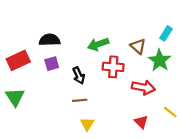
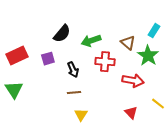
black semicircle: (50, 40) -> (62, 34), moved, turned 132

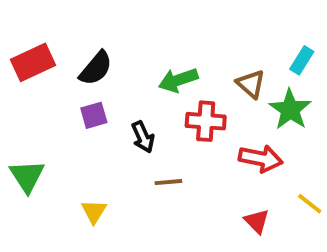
black semicircle: (62, 34) -> (96, 68), moved
red rectangle: (17, 56) -> (33, 62), moved
brown line: (74, 93) -> (168, 182), moved
yellow triangle: (81, 115) -> (94, 211), moved

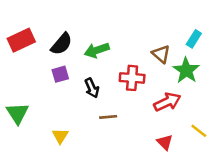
green arrow: (178, 80) -> (97, 50), moved
red arrow: (261, 159) -> (167, 102), turned -36

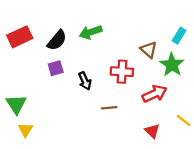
green arrow: (97, 50) -> (91, 32), moved
brown line: (108, 117) -> (109, 108), moved
yellow triangle: (60, 136) -> (26, 130), moved

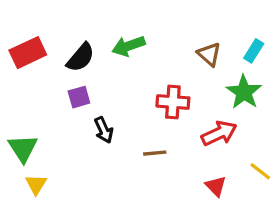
brown triangle: (149, 50) -> (209, 54), moved
black arrow: (85, 81) -> (104, 130), moved

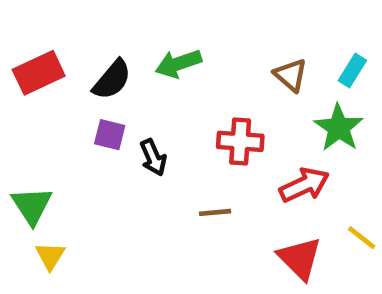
purple square: (79, 97) -> (110, 135), turned 30
black arrow: (104, 130) -> (153, 157), moved
red triangle: (216, 186) -> (300, 258), size x1.5

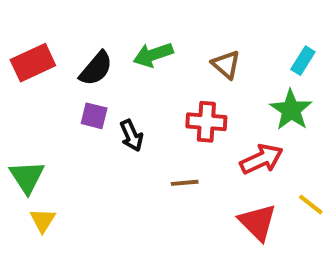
brown triangle: (291, 75) -> (226, 65), moved

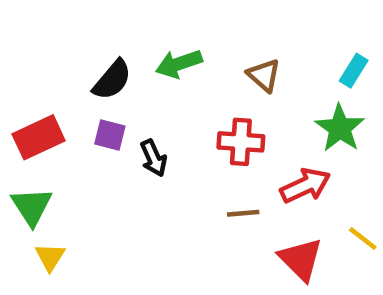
red rectangle: (33, 63) -> (39, 137), moved
brown line: (185, 183) -> (243, 213), moved

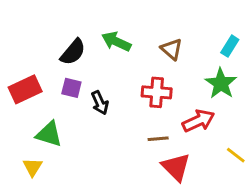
green arrow: (179, 64) -> (116, 42), turned 44
green triangle: (32, 206) -> (49, 134), moved, turned -40
red triangle: (301, 259) -> (176, 167), moved

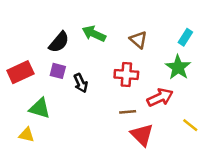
yellow triangle: (33, 167) -> (26, 135), turned -49

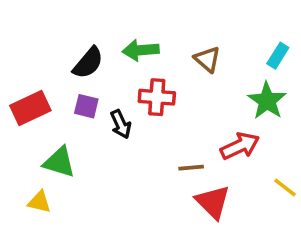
green arrow: (94, 34) -> (141, 50), turned -30
red cross: (126, 75) -> (157, 97), moved

